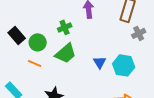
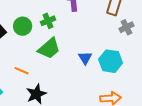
green circle: (38, 42) -> (23, 26), moved
orange line: (35, 63) -> (21, 71), moved

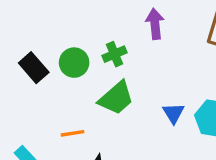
orange line: (21, 71) -> (72, 133), turned -32

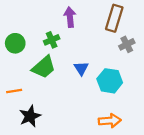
green cross: (115, 54) -> (52, 40), moved
blue triangle: (173, 113) -> (81, 68), moved

